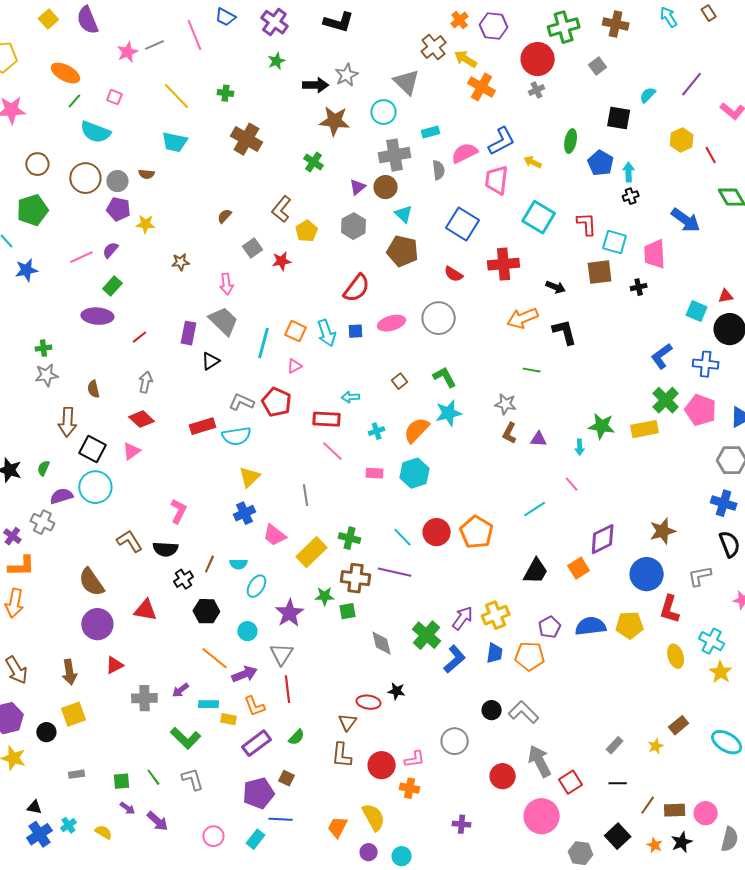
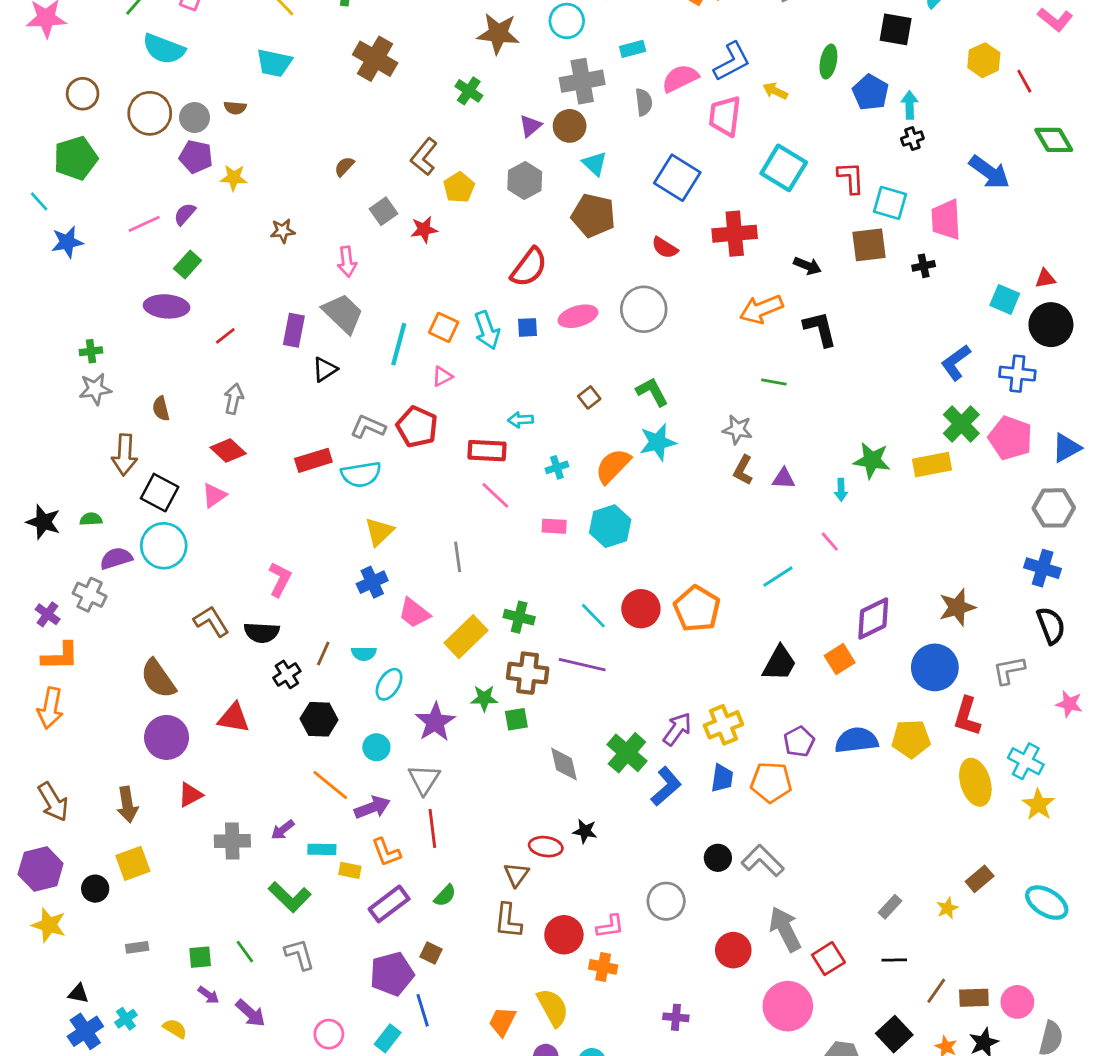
green semicircle: (43, 468) -> (91, 519), turned 63
yellow ellipse: (676, 656) -> (975, 782), size x1.4
blue line: (280, 819) -> (423, 1010), turned 70

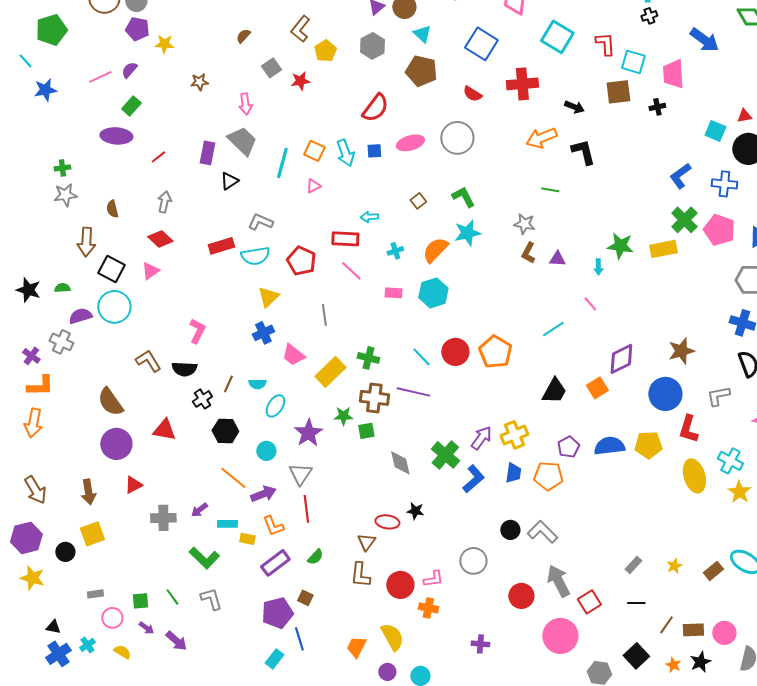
red pentagon: (417, 427) -> (301, 261), moved
brown rectangle: (980, 879) -> (713, 571), moved
pink circle: (329, 1034) -> (112, 618), moved

